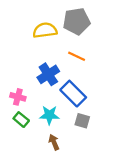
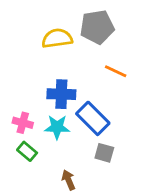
orange line: (77, 56) -> (116, 71), moved
blue cross: (48, 74) -> (61, 94), turned 35
cyan star: (49, 115) -> (57, 127), moved

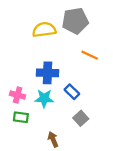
blue rectangle: (93, 118) -> (72, 92), size x0.6
green rectangle: (27, 151) -> (21, 117), turned -32
gray square: (104, 153) -> (81, 118), turned 32

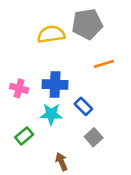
orange line: (90, 55) -> (104, 64), turned -42
pink cross: (18, 95) -> (19, 88), moved
green rectangle: (21, 117) -> (24, 136), turned -48

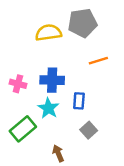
blue rectangle: (83, 106) -> (79, 101), turned 49
cyan star: (51, 114) -> (48, 108), turned 30
green rectangle: (24, 136) -> (23, 129), size x1.5

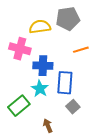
pink cross: (18, 84) -> (20, 49), moved, size x1.5
blue rectangle: (79, 101) -> (65, 83), size x1.6

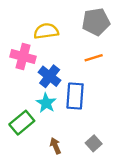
gray pentagon: (68, 19) -> (96, 22), moved
blue cross: (43, 66) -> (50, 76), turned 36
gray square: (73, 107) -> (94, 143), moved

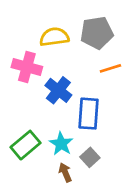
gray pentagon: (96, 22) -> (97, 33), moved
cyan star: (46, 103) -> (61, 144), moved
gray square: (94, 143) -> (90, 157), moved

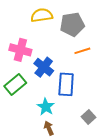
yellow semicircle: (54, 37) -> (42, 15), moved
green rectangle: (26, 145) -> (15, 84), moved
gray square: (90, 157) -> (88, 117), moved

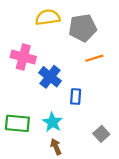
green rectangle: (15, 84) -> (17, 123), moved, turned 45
blue rectangle: (66, 84) -> (76, 97), size x0.6

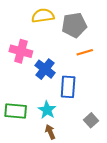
blue rectangle: (76, 97) -> (68, 87), size x1.5

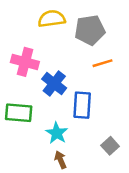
green rectangle: (16, 111) -> (19, 113), moved

